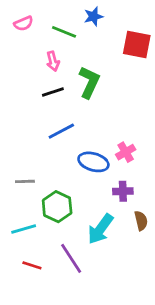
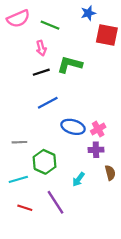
blue star: (93, 16) -> (88, 13), moved
pink semicircle: (24, 23) -> (18, 19), size x1.5
green L-shape: (89, 82) -> (70, 65), turned -100
pink cross: (126, 152) -> (98, 129), moved
cyan arrow: (100, 229) -> (78, 179), size x0.6

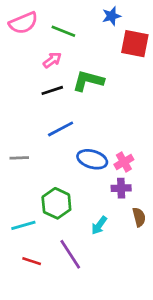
pink arrow: (41, 48) -> (52, 60), turned -112
gray line: (19, 142) -> (19, 158), moved

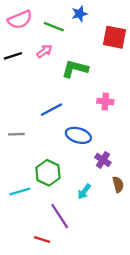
blue star: (111, 16) -> (80, 14), moved
black line: (52, 90) -> (13, 56), moved
pink cross: (124, 162) -> (105, 101), moved, turned 35
purple cross: (121, 188) -> (103, 160), turned 35
red line: (32, 261) -> (42, 239), moved

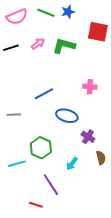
green line: (54, 27) -> (46, 13), moved
green L-shape: (75, 69) -> (64, 46), moved

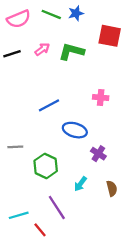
gray line: (14, 115) -> (15, 147), moved
brown semicircle: (101, 158) -> (112, 188), moved
cyan line: (17, 164) -> (19, 215), moved
red line: (36, 205) -> (40, 230), turned 32

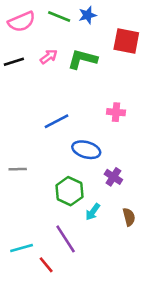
green hexagon: (46, 166) -> (69, 191), moved

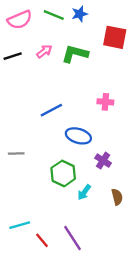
purple line: (66, 239) -> (73, 238), moved

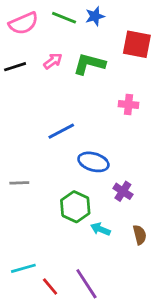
pink cross: (105, 102) -> (128, 105), moved
cyan arrow: (84, 192) -> (100, 229), turned 77

